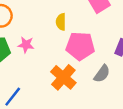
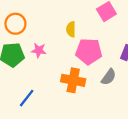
orange cross: (63, 77) -> (73, 80), turned -30

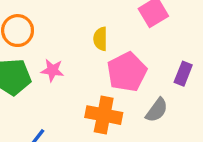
pink pentagon: (89, 51) -> (127, 72), turned -30

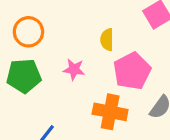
pink star: (52, 70) -> (74, 69), moved

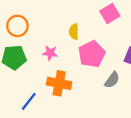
orange cross: (110, 112) -> (59, 83), moved

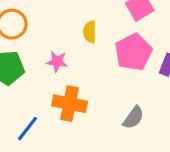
pink pentagon: (92, 54) -> (133, 52), moved
gray semicircle: (112, 80) -> (133, 118), moved

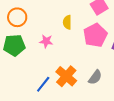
orange cross: (70, 104) -> (66, 76), moved, turned 30
blue line: (27, 129) -> (43, 84), moved

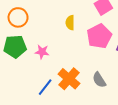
pink star: (46, 41) -> (42, 52), moved
gray semicircle: (95, 77) -> (99, 80), turned 112

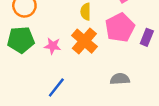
orange cross: (69, 79) -> (84, 41), moved
gray semicircle: (99, 80) -> (120, 79), turned 119

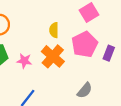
gray semicircle: (120, 79) -> (85, 90), turned 133

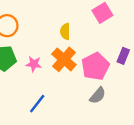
pink pentagon: (85, 44) -> (95, 66), moved

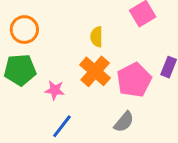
pink star: (34, 64) -> (55, 90), moved
gray semicircle: (98, 95) -> (124, 122), moved

